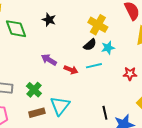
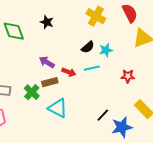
yellow cross: (98, 25) -> (96, 16), moved
cyan triangle: (60, 106) -> (58, 108), turned -40
brown rectangle: (37, 113) -> (50, 82), moved
black line: (105, 113) -> (103, 115), turned 56

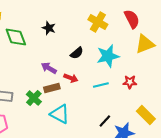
black semicircle: (88, 47) -> (77, 53), moved
cyan star: (106, 50) -> (108, 56), size x1.6
cyan line: (92, 68) -> (101, 85), moved

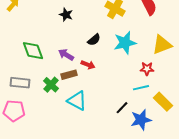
green diamond: (16, 37) -> (33, 51), moved
yellow triangle: (145, 44) -> (162, 45), moved
cyan line: (101, 85) -> (141, 88), moved

